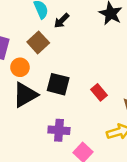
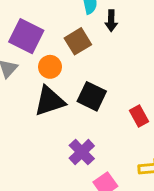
black arrow: (62, 21) -> (111, 21), turned -56
purple cross: (59, 130) -> (82, 152), turned 30

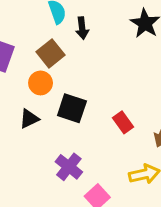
orange circle: (50, 67) -> (41, 83), moved
black triangle: (50, 101) -> (29, 119), size x0.6

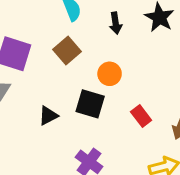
black arrow: (82, 28) -> (116, 23), moved
orange circle: (41, 83) -> (110, 74), moved

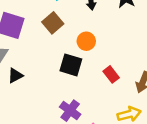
black triangle: (48, 116) -> (15, 76), moved

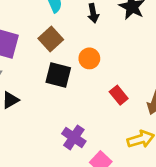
black square: (71, 65) -> (58, 75), moved

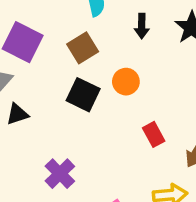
purple cross: (74, 137) -> (60, 174), moved

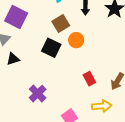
brown square: (83, 48) -> (61, 23), moved
red rectangle: (154, 134) -> (89, 79), moved

